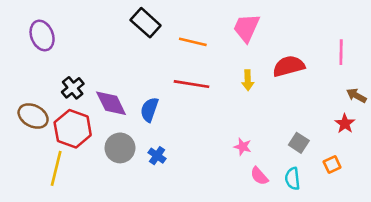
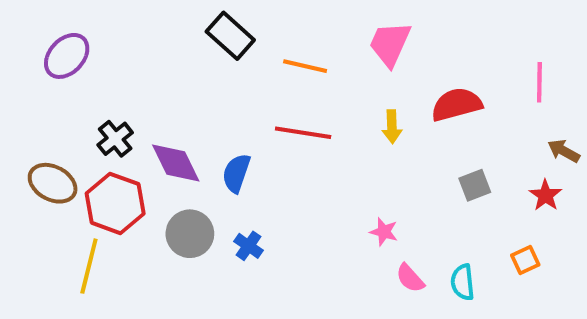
purple ellipse: (42, 36) -> (67, 56), turned 64
gray square: (299, 143) -> (475, 185), moved, turned 36

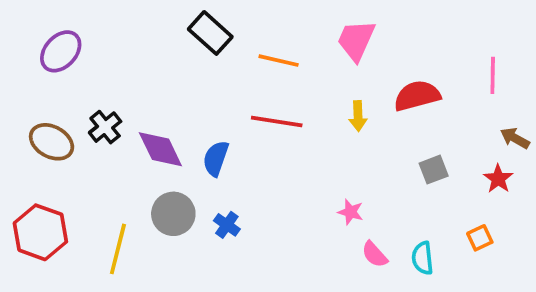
brown ellipse: (53, 183) -> (52, 142), moved
red hexagon: (115, 203) -> (40, 232), moved
yellow line: (89, 266) -> (118, 249), moved

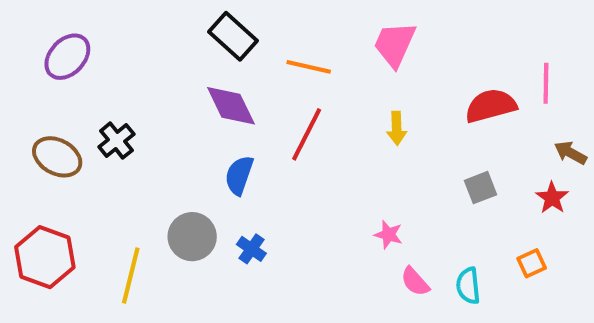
red semicircle: (417, 96) -> (491, 106), moved
red line: (277, 122) -> (307, 134), turned -72
purple diamond: (160, 149) -> (231, 106), moved

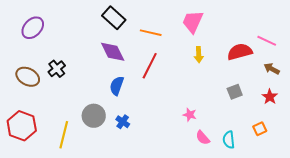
pink line: (546, 83) -> (267, 41), turned -66
yellow arrow: (397, 128) -> (199, 55), moved
brown arrow: (570, 153) -> (272, 69), moved

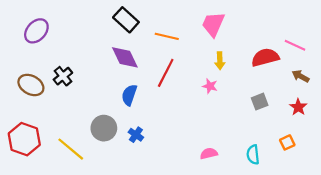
pink star: (190, 115) -> (210, 86), moved
yellow line: (64, 135) -> (71, 149), turned -64
pink semicircle: (203, 138) -> (209, 154), moved, turned 119

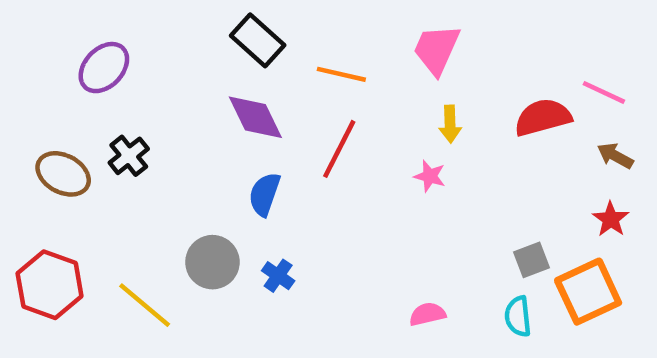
purple ellipse: (36, 31) -> (104, 68), moved
gray square: (260, 102) -> (532, 260), moved
orange square: (287, 142) -> (588, 292), size x2.0

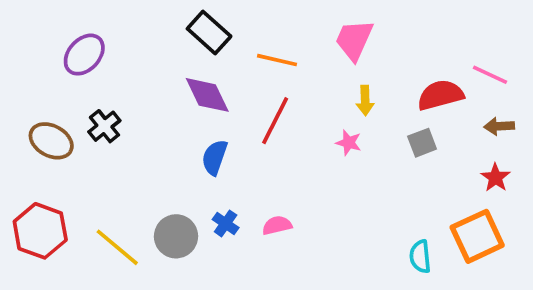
brown arrow: (615, 156) -> (499, 126), turned -32
gray square: (532, 260) -> (422, 143), moved
gray circle: (212, 262) -> (176, 236), moved
pink semicircle: (427, 314) -> (277, 225), moved

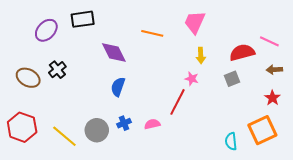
black rectangle: (209, 33) -> (83, 19), moved, turned -50
red line: (275, 121) -> (178, 102), moved
blue cross: (226, 223) -> (124, 123), turned 32

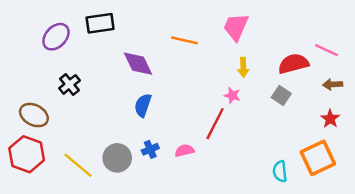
brown ellipse: (28, 78) -> (34, 115), moved
gray square: (232, 79) -> (281, 95), turned -35

